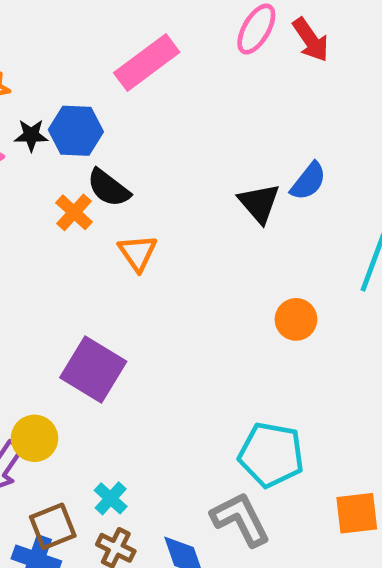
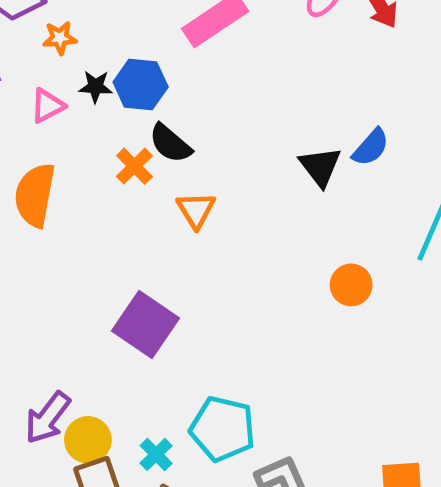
yellow circle: (34, 438) -> (88, 440), moved
cyan pentagon: (271, 455) -> (223, 429), moved

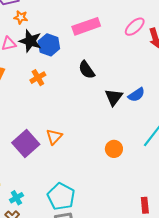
black star: (96, 87) -> (30, 41), size x1.6
black semicircle: (170, 143) -> (87, 70), moved
orange triangle: (196, 210) -> (54, 137), moved
cyan pentagon: (223, 429) -> (61, 196), moved

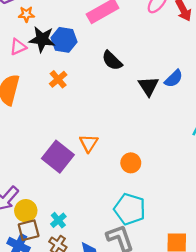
orange circle: (114, 149) -> (131, 163), moved
cyan pentagon: (61, 196) -> (130, 209), moved

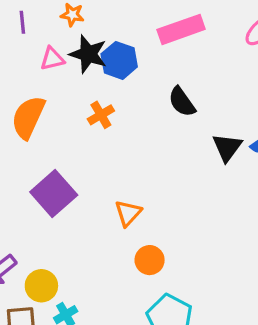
purple square: (58, 157) -> (54, 193), moved
orange circle: (131, 163) -> (150, 260), moved
yellow circle: (26, 211) -> (41, 286), moved

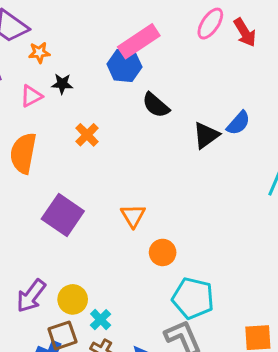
black star: (88, 54) -> (62, 84), size x0.6
blue hexagon: (119, 60) -> (124, 66), moved
black triangle: (227, 147) -> (206, 135), turned 32

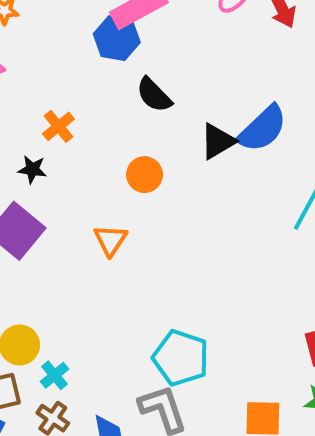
black star: (62, 84) -> (32, 169), moved
blue semicircle: (238, 123) -> (262, 129), size x1.5
orange circle: (163, 252) -> (145, 175), moved

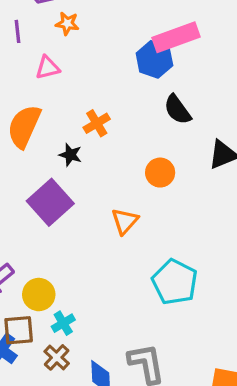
cyan pentagon: (181, 358) -> (175, 282), moved

